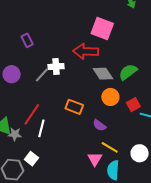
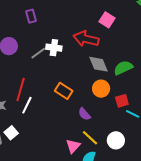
pink square: (102, 28) -> (107, 20), size x0.7
red line: (32, 114) -> (21, 89), turned -30
white circle: (140, 153) -> (116, 140), moved

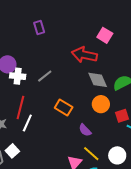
purple rectangle: (31, 16) -> (39, 28), moved
white cross: (54, 48) -> (18, 76), moved
gray line: (38, 53) -> (45, 76), moved

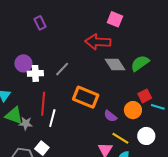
purple rectangle: (39, 28) -> (40, 23), moved
orange circle: (101, 104) -> (133, 110), moved
orange rectangle: (64, 107) -> (86, 97), size x1.4

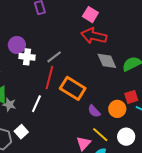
pink square: (115, 19) -> (90, 15), moved
red line: (43, 104) -> (49, 78), moved

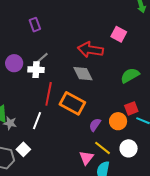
pink square: (90, 15) -> (119, 34), moved
white cross: (27, 57) -> (36, 70), moved
gray line: (54, 57) -> (41, 59), moved
gray diamond: (107, 61) -> (83, 74), moved
purple semicircle: (94, 111) -> (95, 125), turned 80

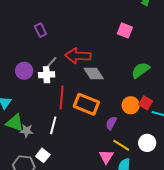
red arrow: (90, 50) -> (78, 56), moved
red square: (131, 108) -> (146, 103), turned -32
orange circle: (118, 121) -> (131, 105), moved

